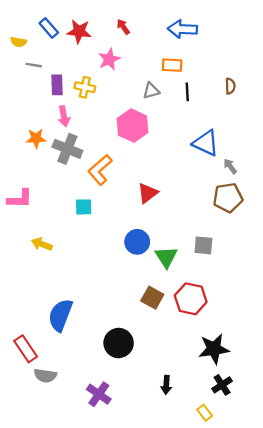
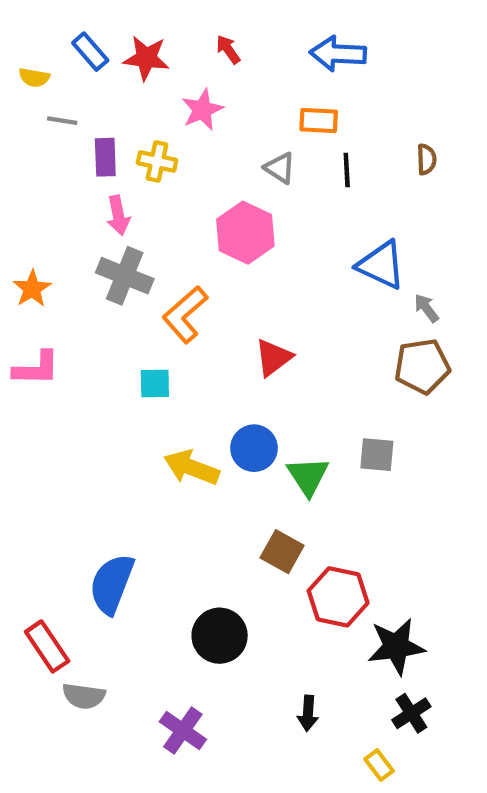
gray triangle: (151, 91) -> (280, 168), turned 48
orange star: (36, 138) -> (32, 289), moved, turned -30
yellow arrow: (42, 244) -> (192, 468), moved, size x1.4
red hexagon: (191, 299) -> (338, 597), moved

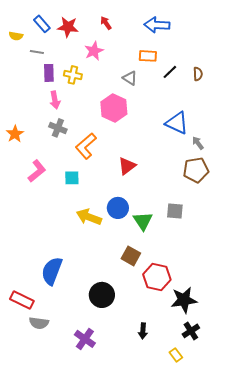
gray line: (62, 121) -> (37, 52), moved
black line: (347, 170) -> (170, 72), moved, turned 49
gray cross: (125, 276) -> (58, 128), size x0.7
pink L-shape: (36, 368) -> (37, 171), moved, turned -40
red rectangle: (47, 646) -> (22, 300), turned -30

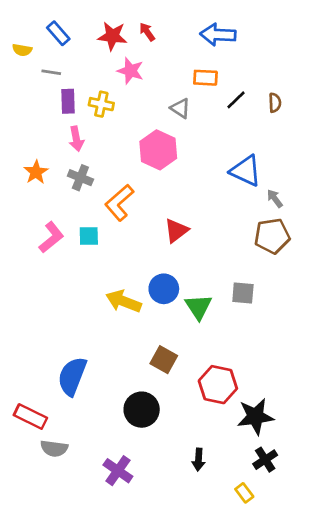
red star: (68, 27) -> (112, 36), moved
pink star: (94, 51) -> (130, 71), turned -30
orange star: (15, 134) -> (36, 172), moved
cyan square: (72, 178) -> (89, 236), moved
brown square: (131, 256) -> (164, 360), moved

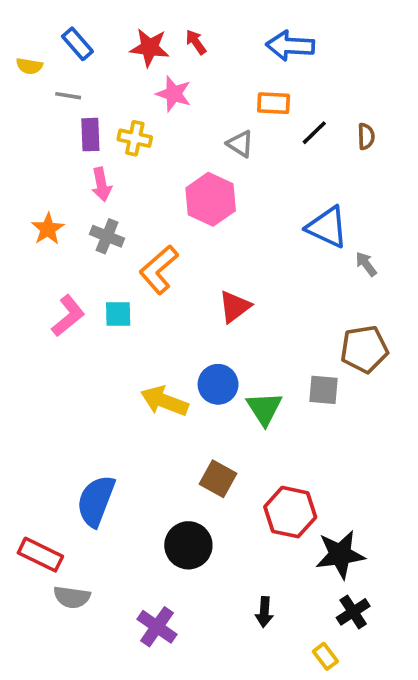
brown pentagon: (272, 236) -> (364, 349), moved

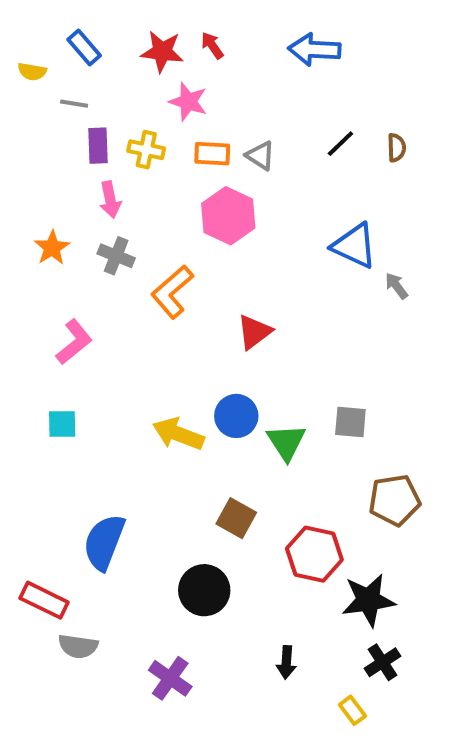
orange rectangle: (274, 103) -> (212, 154), moved
cyan square: (118, 314) -> (62, 424), moved
brown pentagon: (364, 349) -> (394, 500), moved

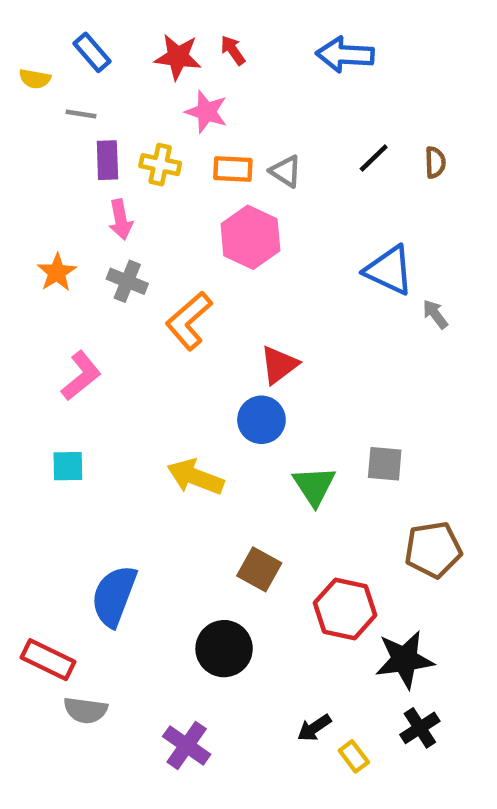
blue circle: (236, 416) -> (261, 420), moved
black arrow: (286, 662) -> (314, 728), turned 52
yellow rectangle: (352, 710) -> (354, 756), moved

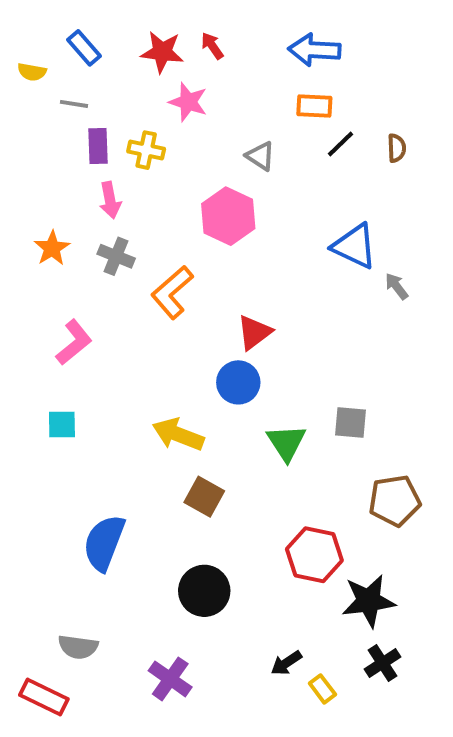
orange rectangle: (233, 169) -> (314, 106), moved
brown square: (259, 569) -> (204, 497), moved
red rectangle: (48, 660) -> (44, 697), moved

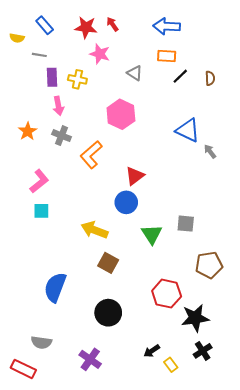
gray triangle: (260, 156) -> (135, 73), moved
cyan square: (62, 425) -> (41, 211), moved

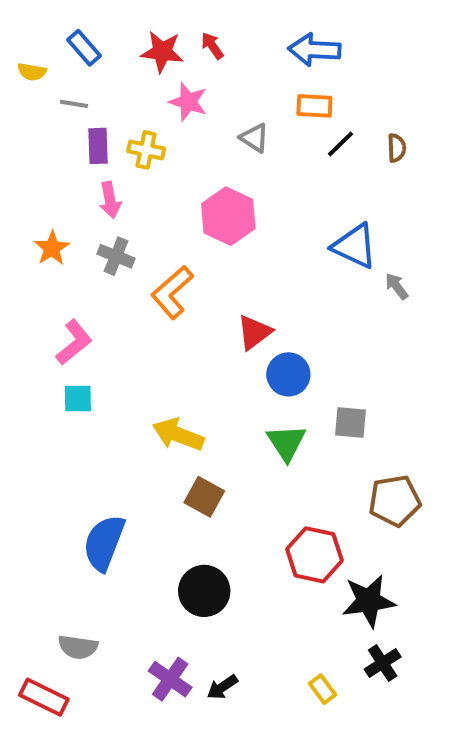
blue circle: (126, 202) -> (288, 374), moved
black arrow: (152, 351) -> (222, 687), moved

